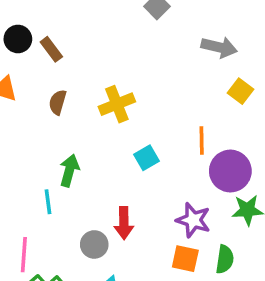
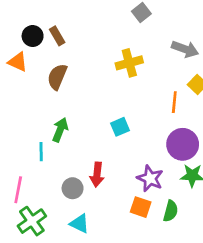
black circle: (18, 39) -> (33, 36), moved
brown semicircle: (58, 102) -> (57, 77), size x1.4
yellow cross: (117, 104) -> (129, 63), moved
orange line: (202, 140) -> (174, 102), moved

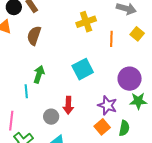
orange line: (174, 102) -> (111, 39), moved
cyan square: (120, 127) -> (83, 69), size x1.5
orange square: (141, 207) -> (102, 127), turned 35

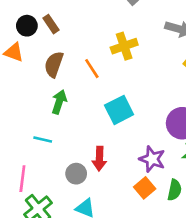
orange line: (111, 39) -> (92, 69), moved, turned -35
green arrow: (39, 74) -> (59, 102), moved
cyan line: (26, 91) -> (43, 139), turned -72

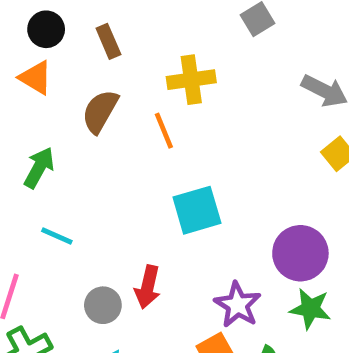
black circle: (27, 26) -> (46, 29), moved
yellow cross: (124, 46) -> (191, 80), moved
green arrow: (59, 102) -> (39, 168), moved

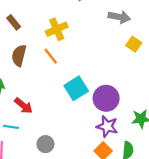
cyan line: (57, 236) -> (11, 127), moved
purple circle: (300, 253) -> (106, 98), moved
red arrow: (148, 287) -> (24, 106), moved, turned -48

